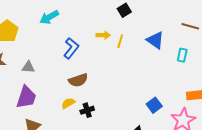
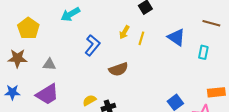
yellow arrow: (103, 35) -> (124, 32), turned 120
brown semicircle: (78, 80) -> (118, 69), moved
purple trapezoid: (26, 97) -> (47, 94), turned 40

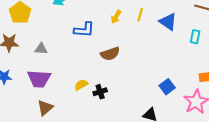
yellow line: (141, 38) -> (140, 15), moved
blue L-shape: (92, 45) -> (84, 30), turned 55
purple trapezoid: (47, 94) -> (39, 79), turned 35

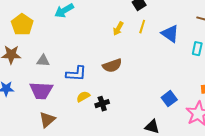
blue L-shape: (84, 30) -> (76, 74), moved

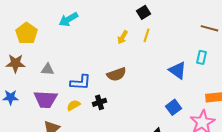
blue triangle: (170, 34) -> (178, 70), moved
yellow semicircle: (83, 97) -> (74, 105), moved
black cross: (102, 104) -> (100, 102), moved

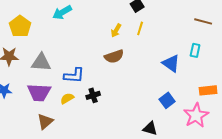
gray triangle: (48, 69) -> (41, 62), size x1.5
brown semicircle: (116, 74) -> (114, 56), moved

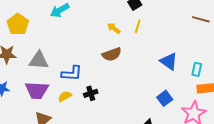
yellow arrow: (116, 30) -> (114, 28), turned 96
cyan rectangle: (195, 50) -> (197, 69), moved

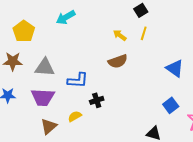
yellow semicircle: (65, 96) -> (75, 116), moved

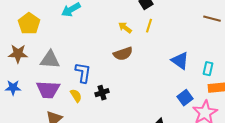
blue L-shape: (78, 80) -> (83, 73), turned -85
blue square: (171, 105) -> (185, 98), moved
yellow semicircle: (75, 116) -> (76, 96), moved, turned 88

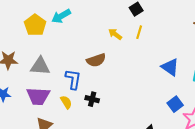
yellow pentagon: (29, 24) -> (35, 25), moved
brown semicircle: (123, 54) -> (96, 60), moved
black cross: (102, 93) -> (92, 99), turned 32

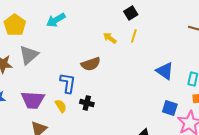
yellow pentagon: (35, 25) -> (15, 25), moved
gray triangle: (40, 66) -> (29, 55), moved, turned -45
blue square: (175, 104) -> (170, 108), turned -35

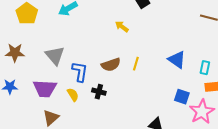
yellow line: (134, 36) -> (136, 64), moved
gray triangle: (29, 55) -> (55, 56), moved, turned -30
brown semicircle: (91, 64) -> (111, 65), moved

